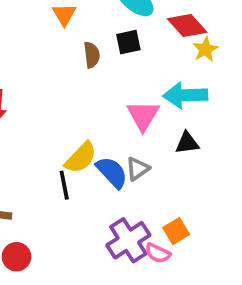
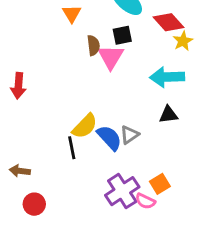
pink triangle: (143, 115) -> (111, 57), moved

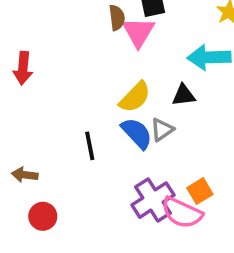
black triangle: (168, 115) -> (184, 95), moved
yellow semicircle: (85, 126) -> (135, 97), moved
pink semicircle: (145, 201) -> (182, 213), size x1.6

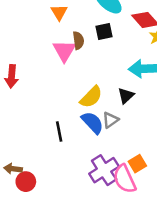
pink triangle: (139, 32) -> (64, 51), moved
black triangle: (184, 95) -> (126, 96), turned -36
brown arrow: (25, 175) -> (13, 169), moved
pink semicircle: (182, 213) -> (125, 179), turned 40

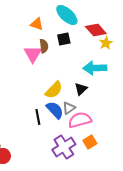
orange triangle: (59, 12) -> (37, 24), moved, turned -40
black line: (59, 132) -> (38, 117), moved
pink semicircle: (125, 179) -> (80, 120), moved, turned 100

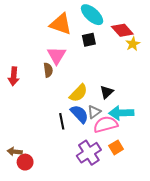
orange triangle: (37, 24) -> (61, 24), size x1.6
brown semicircle: (44, 46) -> (48, 70), moved
cyan arrow: (95, 68) -> (121, 113), moved

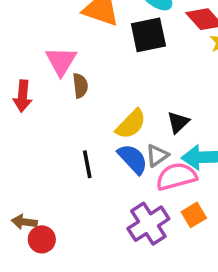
black square: (89, 40) -> (148, 35), size x1.5
pink triangle: (56, 55) -> (61, 61), moved
black line: (62, 121) -> (87, 164), moved

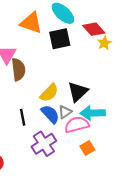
brown semicircle: (80, 86) -> (18, 69), size x1.5
black triangle: (178, 122) -> (78, 92), size x1.5
purple cross: (148, 224) -> (44, 144), moved

